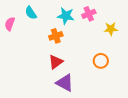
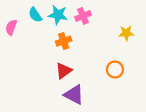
pink cross: (89, 14) -> (83, 16), moved
cyan star: (66, 16) -> (58, 15), moved

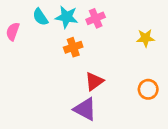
orange circle: (115, 70) -> (148, 89), moved
red triangle: (64, 71) -> (94, 81), moved

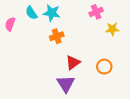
pink cross: (96, 18) -> (96, 12), moved
orange circle: (148, 89) -> (104, 67), moved
purple triangle: (85, 109) -> (66, 84), turned 30

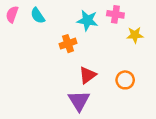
pink cross: (96, 12) -> (115, 14), turned 32
cyan star: (52, 13) -> (87, 20), moved
pink semicircle: (10, 24) -> (12, 14), moved

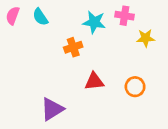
red triangle: (87, 75) -> (94, 81), turned 30
purple triangle: (79, 101) -> (52, 109), moved, turned 30

